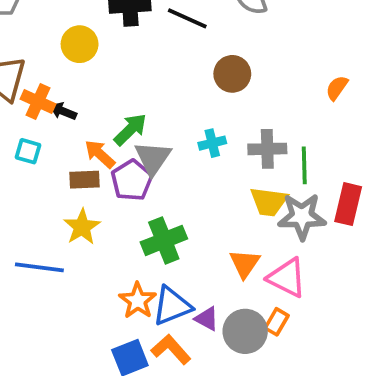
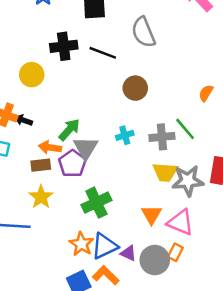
orange arrow: (100, 154) -> (50, 147), turned -30
green line: (304, 165) -> (185, 129), moved, turned -35

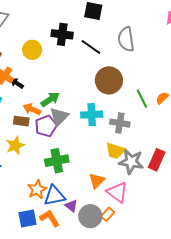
brown circle: (135, 88) -> (109, 80), size x1.4
green line: (185, 129) -> (142, 99), moved
cyan cross: (125, 135) -> (92, 115), size x1.5

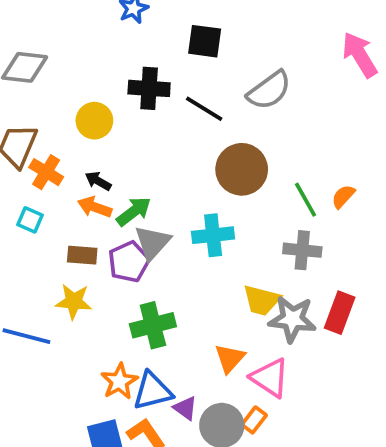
gray semicircle: (126, 39) -> (269, 90), turned -115
black arrow: (17, 83) -> (98, 181), moved
orange arrow: (32, 109) -> (95, 207), moved
gray cross: (120, 123) -> (302, 250), moved
yellow star: (15, 145) -> (74, 302), turned 30

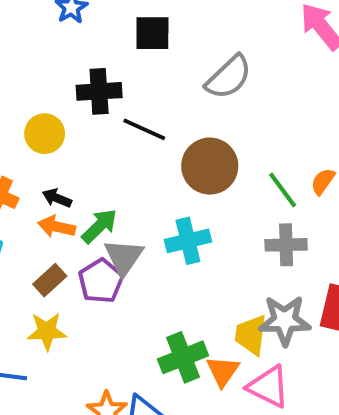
black line: (204, 109) -> (144, 129), moved
brown rectangle: (82, 255) -> (50, 280), turned -40
yellow trapezoid: (262, 300) -> (251, 335), moved, turned 90
green cross: (153, 325) -> (183, 357), moved

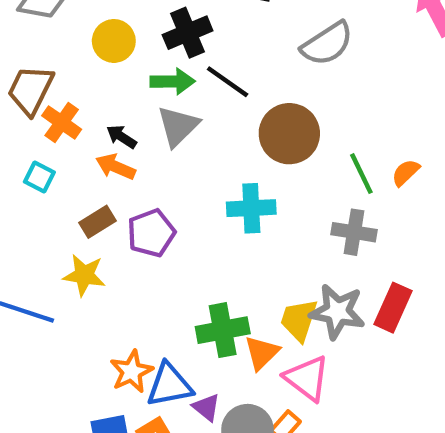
black cross: (99, 91) -> (188, 33), turned -30
yellow circle: (45, 134) -> (114, 41), moved
green arrow: (99, 226) -> (173, 81), moved, turned 33
gray triangle: (124, 257) -> (178, 126), moved

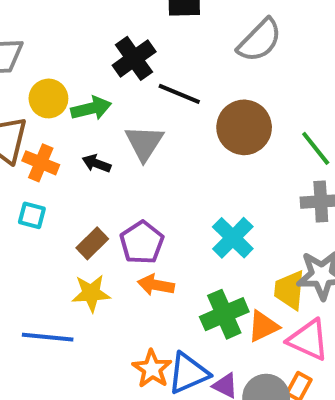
yellow circle: (114, 41) -> (48, 98), moved
green arrow: (173, 81) -> (91, 108), moved
orange arrow: (116, 167) -> (156, 285), moved
cyan cross: (251, 208) -> (233, 238), moved, turned -30
orange triangle: (262, 353) -> (263, 326), turned 32

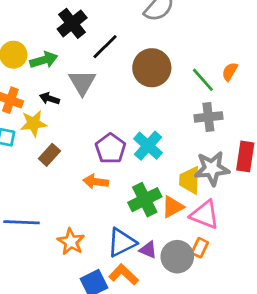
black line: (179, 94) -> (105, 47), turned -64
purple pentagon: (142, 243) -> (110, 148), moved
yellow star: (91, 293) -> (34, 123), moved
orange star: (152, 369) -> (71, 242), moved

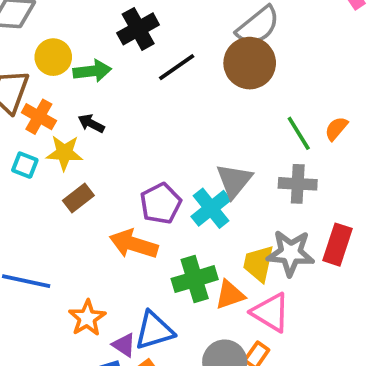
brown circle: (152, 68) -> (250, 63), moved
gray triangle: (82, 82) -> (234, 181), moved
orange arrow: (96, 182) -> (134, 244), size x1.4
purple triangle: (148, 250) -> (124, 345), moved

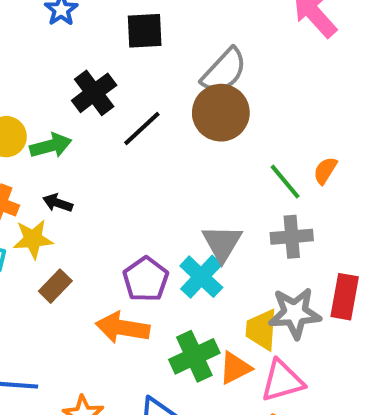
pink triangle: (271, 312) -> (282, 381), turned -39

